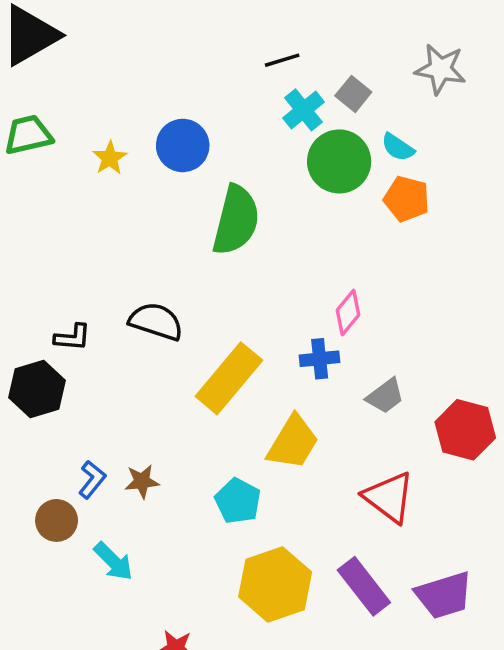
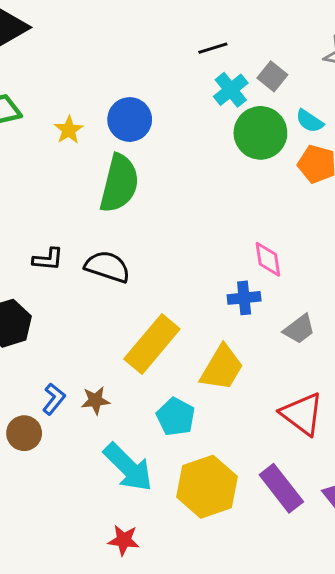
green semicircle: (236, 220) -> (119, 183), moved
pink diamond: (348, 313) -> (268, 259), turned -48
black L-shape: (73, 337) -> (48, 259), moved
yellow rectangle: (229, 378) -> (152, 344), moved
cyan arrow: (113, 561) -> (128, 467), moved, size x1.5

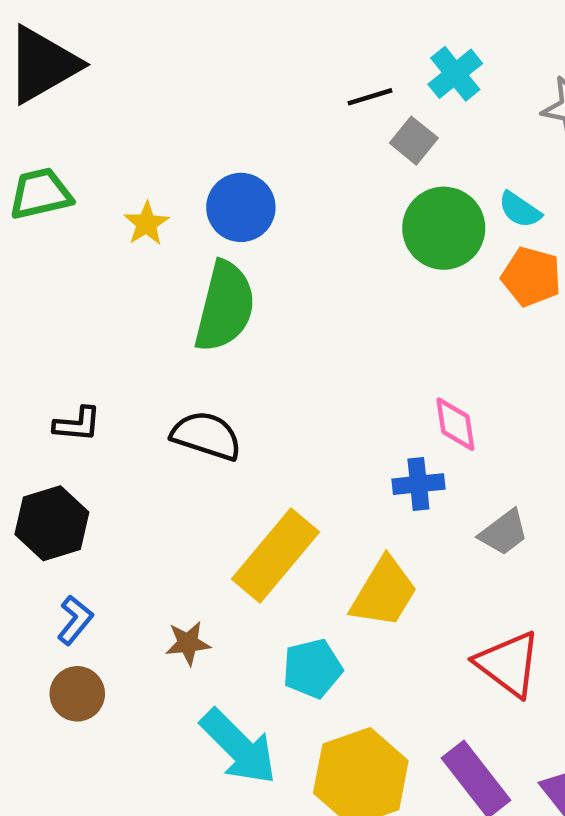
gray square: (272, 76) -> (414, 141), moved
cyan cross: (231, 90) -> (455, 74), moved
black L-shape: (48, 259) -> (77, 424), moved
blue L-shape: (54, 399) -> (75, 620), moved
cyan pentagon: (176, 417) -> (312, 668), turned 30

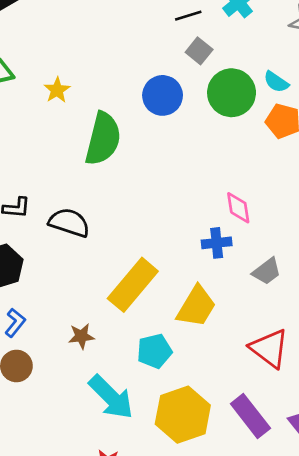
gray square: (414, 141) -> (199, 51), moved
blue circle: (241, 207) -> (163, 95), moved
black semicircle: (206, 436) -> (69, 223), moved

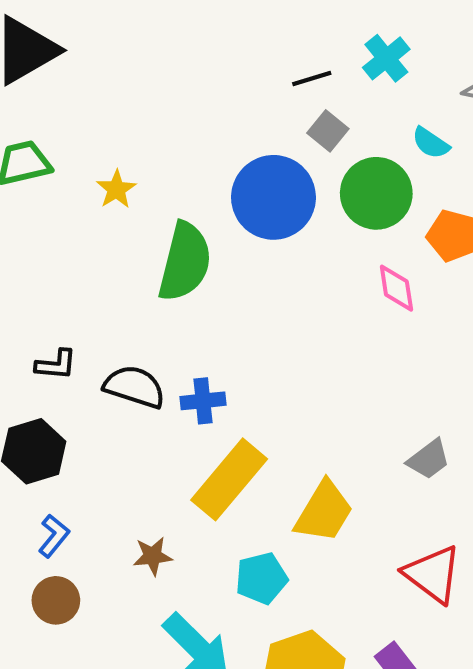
cyan semicircle: (276, 82) -> (431, 143), moved
blue circle: (163, 95) -> (273, 197), size x1.4
pink diamond: (238, 208) -> (396, 288), moved
blue cross: (217, 243) -> (203, 401), moved

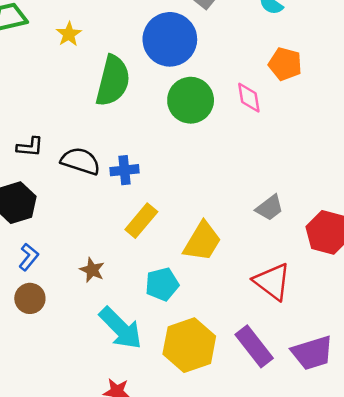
green circle: (376, 193) -> (191, 100), moved
yellow rectangle: (229, 479) -> (141, 221), size x0.7
brown star: (153, 556) -> (92, 270), turned 30

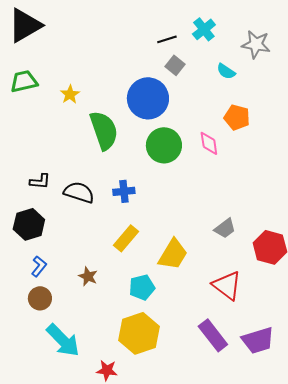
green semicircle: (113, 81) -> (104, 130), turned -33
blue cross: (125, 170) -> (124, 191), moved
cyan arrow: (121, 328) -> (63, 340), moved
yellow hexagon: (189, 345) -> (139, 333), moved

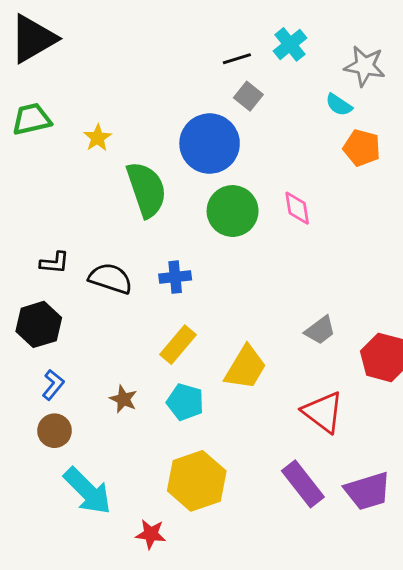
cyan semicircle: (226, 71) -> (339, 105), moved
orange pentagon: (237, 117) -> (362, 148), moved
cyan pentagon: (142, 287) -> (185, 402), moved, turned 30

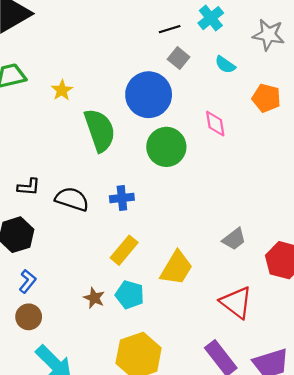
cyan semicircle: (339, 105) -> (225, 65), moved
pink diamond: (297, 208) -> (215, 124), moved
brown star: (123, 399) -> (94, 298), moved

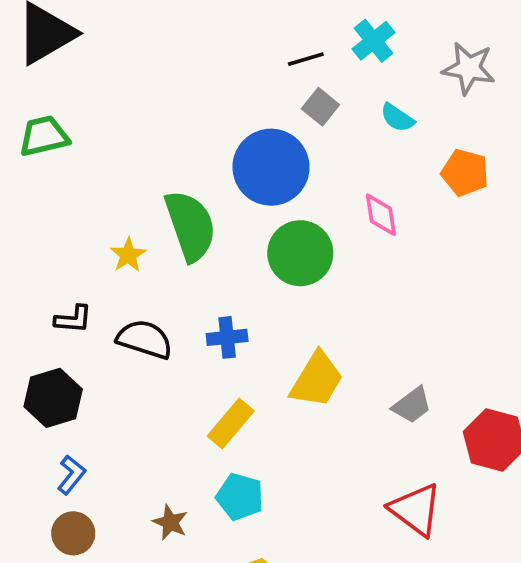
yellow star: (62, 90) -> (128, 255), moved
yellow trapezoid: (176, 268) -> (317, 380), moved
brown star: (94, 298) -> (170, 522), moved

